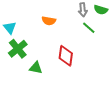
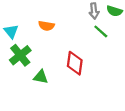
orange semicircle: (49, 21) -> (46, 26), moved

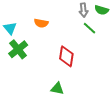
green triangle: (41, 77) -> (57, 89), moved

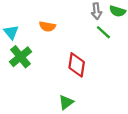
green triangle: (57, 89) -> (66, 102), turned -48

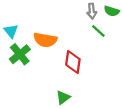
orange semicircle: (47, 26) -> (45, 40), moved, size x1.5

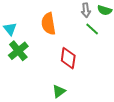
orange semicircle: (45, 40) -> (48, 24), moved, turned 70

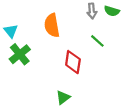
green line: (92, 29) -> (97, 41), moved

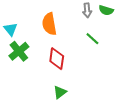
red diamond: (73, 62) -> (57, 59), moved

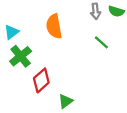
cyan triangle: (11, 29) -> (11, 32), turned 32
red diamond: (57, 59) -> (41, 80), moved, turned 40

